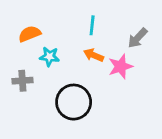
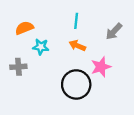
pink star: (120, 67) -> (101, 67), moved
black circle: (74, 102) -> (76, 84), moved

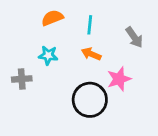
orange semicircle: (24, 28) -> (52, 18), moved
gray arrow: (114, 31) -> (134, 37), turned -78

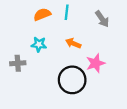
cyan line: (90, 25) -> (67, 12), moved
gray arrow: (134, 37) -> (102, 19), moved

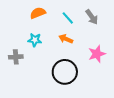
cyan line: (67, 12) -> (68, 18), moved, turned -48
pink star: (95, 63) -> (97, 54), moved

